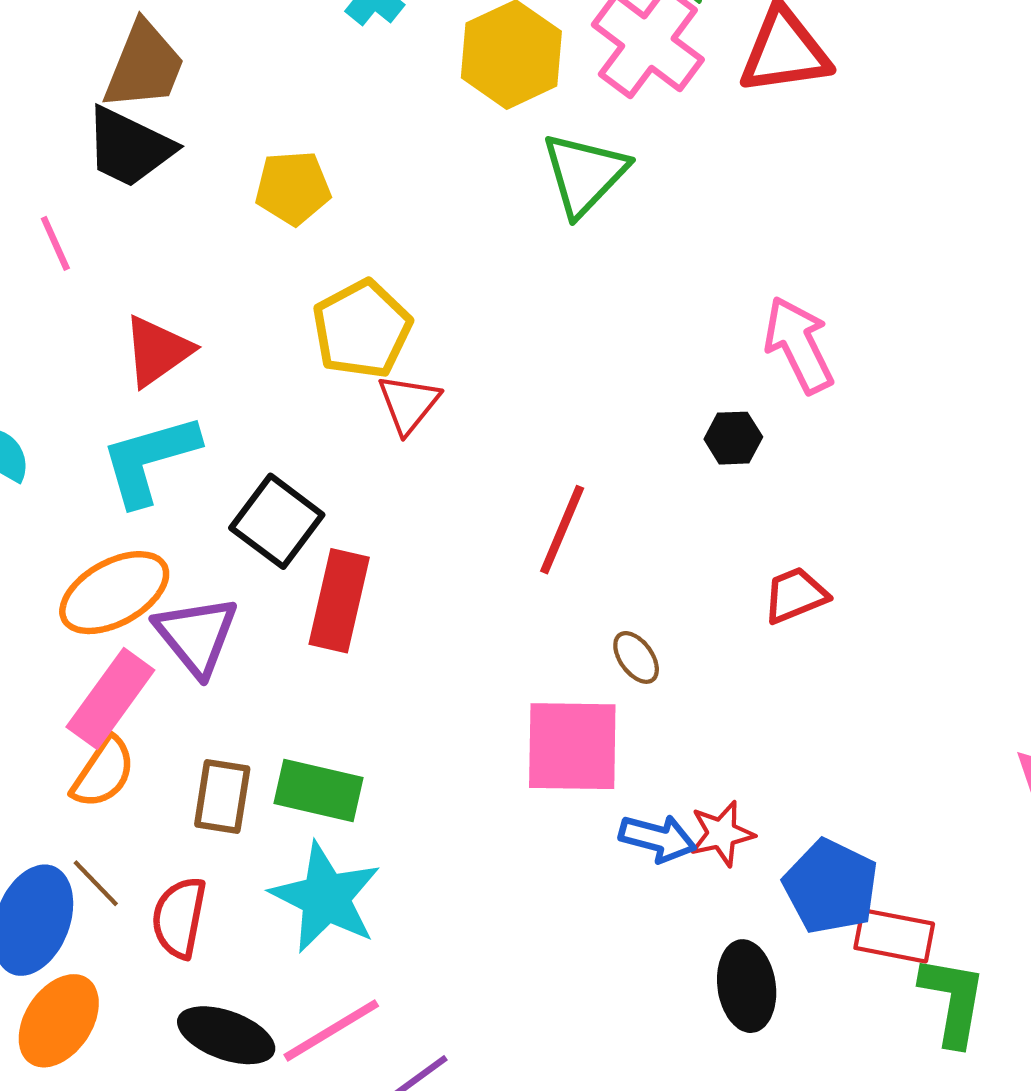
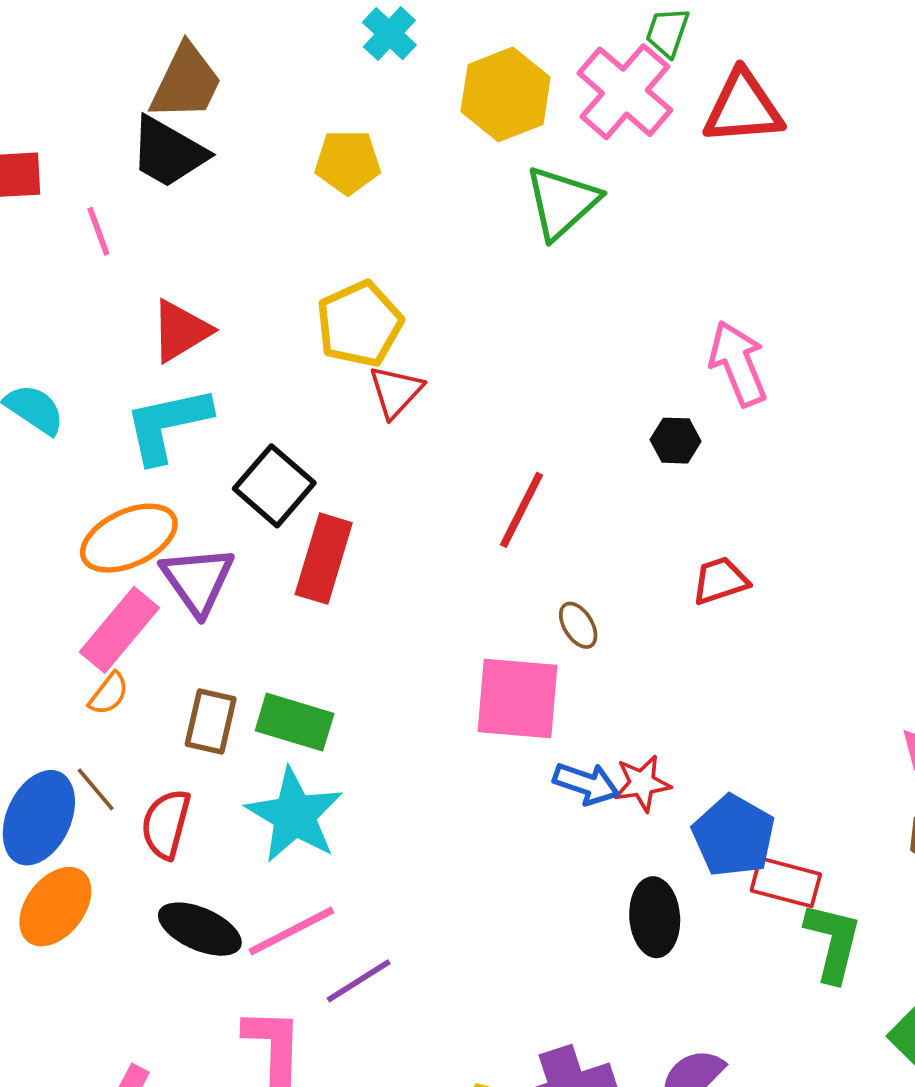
yellow pentagon: (293, 188) -> (348, 162), moved
orange semicircle: (103, 773) -> (109, 694), size x0.7

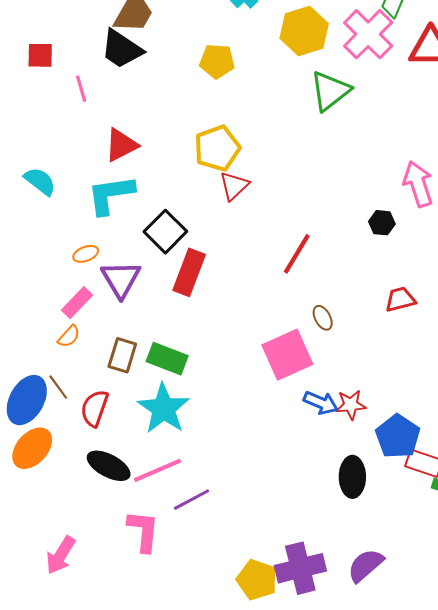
orange ellipse: (129, 538) -> (86, 254), size x0.5
pink rectangle: (119, 630) -> (77, 303), size x0.7
pink square: (518, 699) -> (287, 355), turned -33

